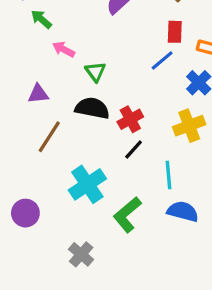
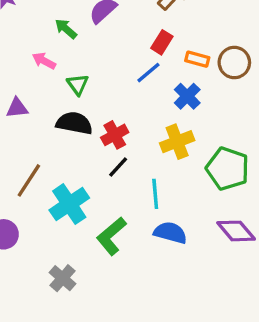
green arrow: (41, 19) -> (66, 29), moved
red rectangle: (175, 32) -> (162, 42), turned 30
brown line: (49, 137) -> (29, 180), moved

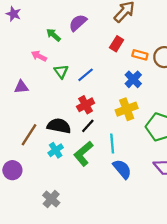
blue line: (148, 73) -> (86, 75), moved
black semicircle: (74, 123) -> (59, 126), moved
cyan cross: (69, 204) -> (56, 150), size x0.6
blue semicircle: (170, 233) -> (122, 169), turned 35
green L-shape: (111, 236) -> (83, 154), moved

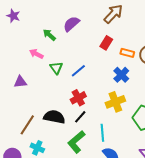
cyan cross: (56, 150) -> (37, 148), moved, turned -32

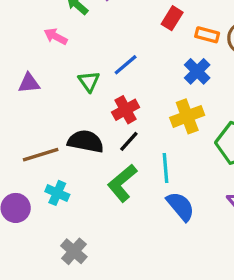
green triangle: (56, 68) -> (89, 81), moved
brown line: (27, 125) -> (41, 155), turned 40

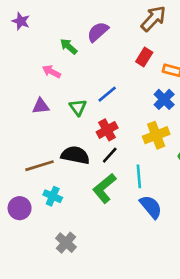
purple triangle: (29, 83) -> (41, 106), moved

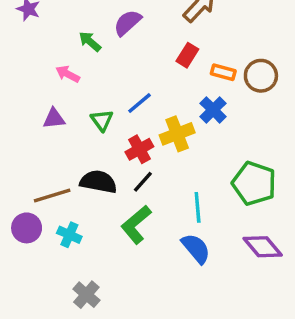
yellow cross: (156, 135) -> (177, 134), moved
cyan line: (139, 176) -> (198, 207), moved
purple circle: (20, 208) -> (27, 228), moved

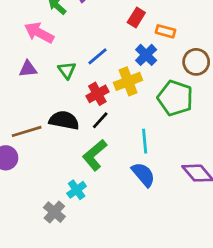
pink arrow: (68, 74) -> (39, 33), size x1.5
brown circle: (261, 76) -> (196, 62), moved
blue cross: (213, 110) -> (146, 55), moved
green pentagon: (254, 183) -> (175, 98), moved
cyan cross: (69, 235) -> (77, 190), moved, turned 30

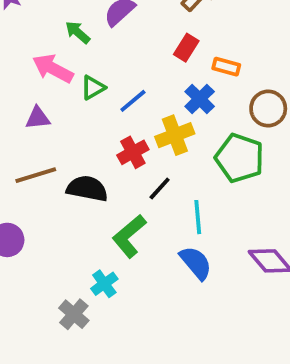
green triangle: (67, 70) -> (93, 88), moved, turned 36
black line: (100, 120) -> (160, 189), moved
brown line: (27, 131) -> (36, 175), moved

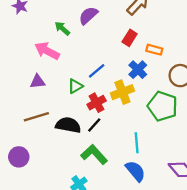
green triangle: (93, 88) -> (75, 86), moved
black line: (160, 189) -> (94, 125), moved
green L-shape: (129, 236) -> (94, 155), turned 88

